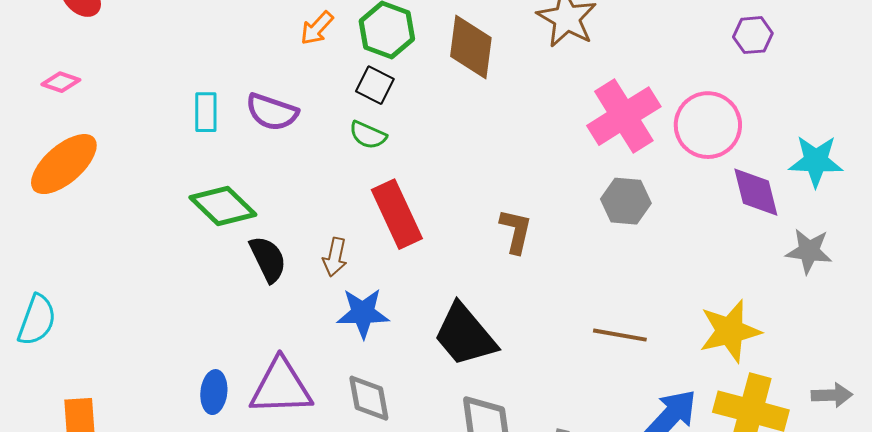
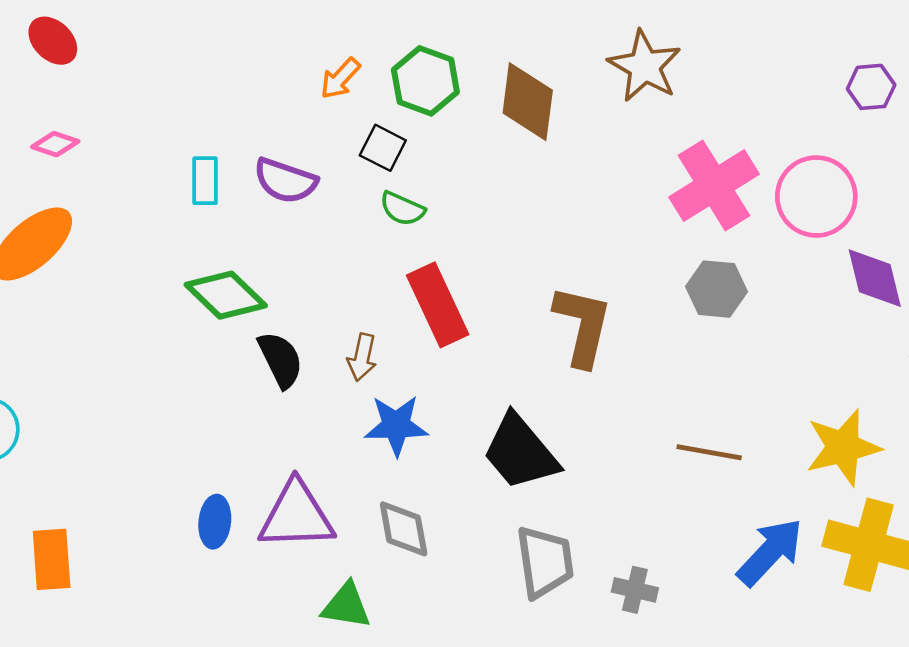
pink diamond: (61, 82) -> (55, 144), moved
black square: (375, 85) -> (383, 148), moved
brown L-shape: (516, 231) -> (583, 326), size x1.5

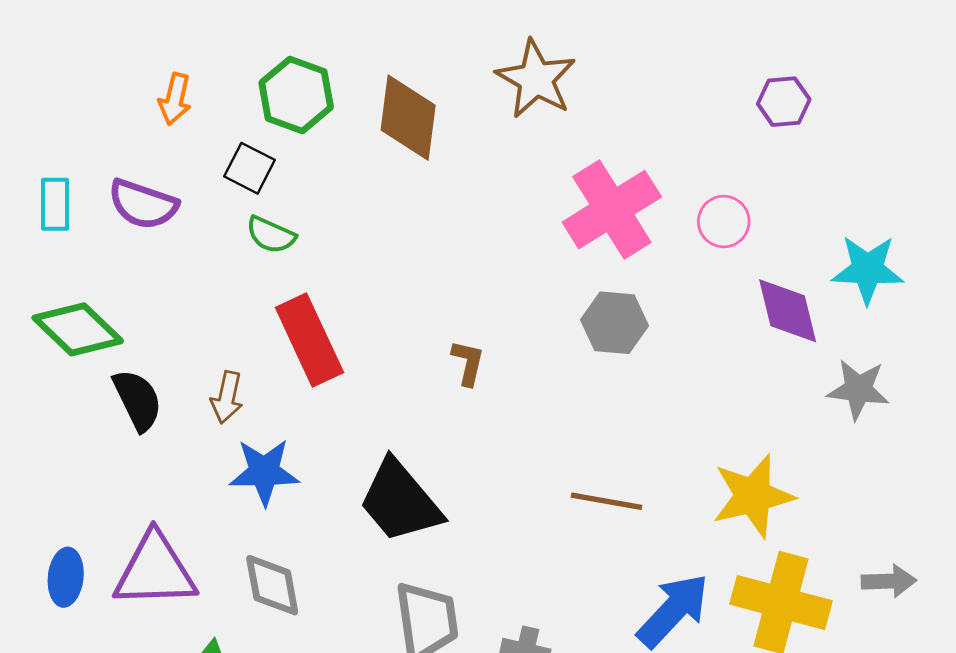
orange arrow: (340, 78) -> (175, 99), moved, turned -30
pink circle: (816, 197) -> (724, 222), size x0.6
brown L-shape: (583, 326) -> (468, 363), size x0.5

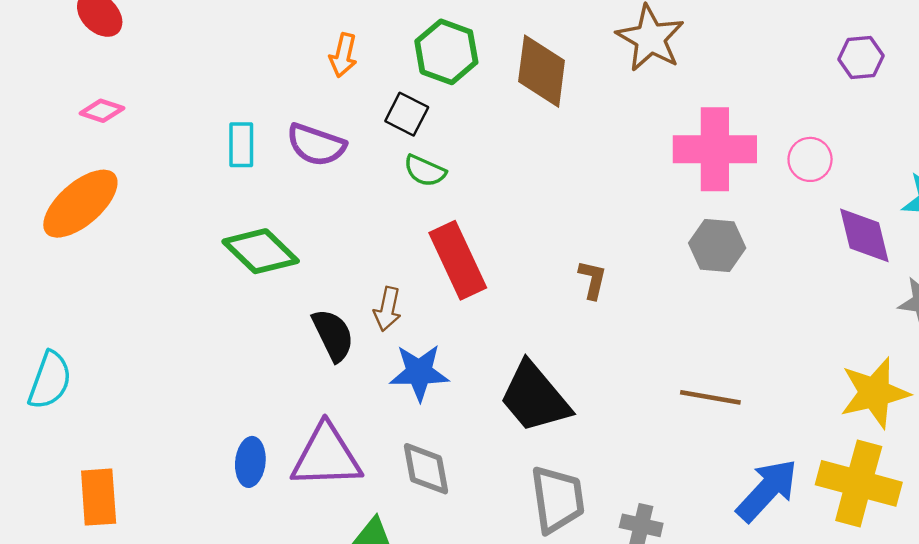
pink cross: (612, 210) -> (715, 149), turned 32
black semicircle: (138, 400) -> (333, 335), moved
yellow star: (753, 496) -> (875, 393), moved

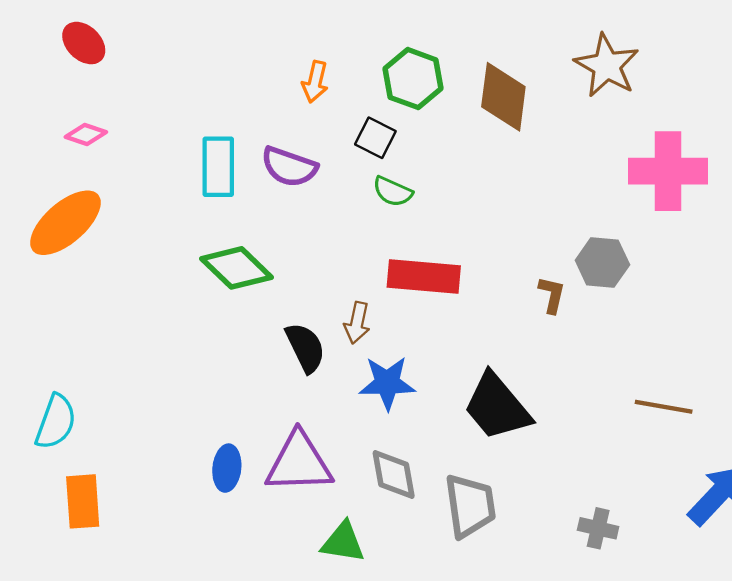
cyan rectangle: (241, 145) -> (218, 167), size x1.4
gray hexagon: (717, 246) -> (602, 263), moved
red rectangle: (458, 260) -> (424, 277), turned -60
cyan semicircle: (50, 380) -> (56, 422), moved
gray trapezoid: (557, 499) -> (470, 506), moved

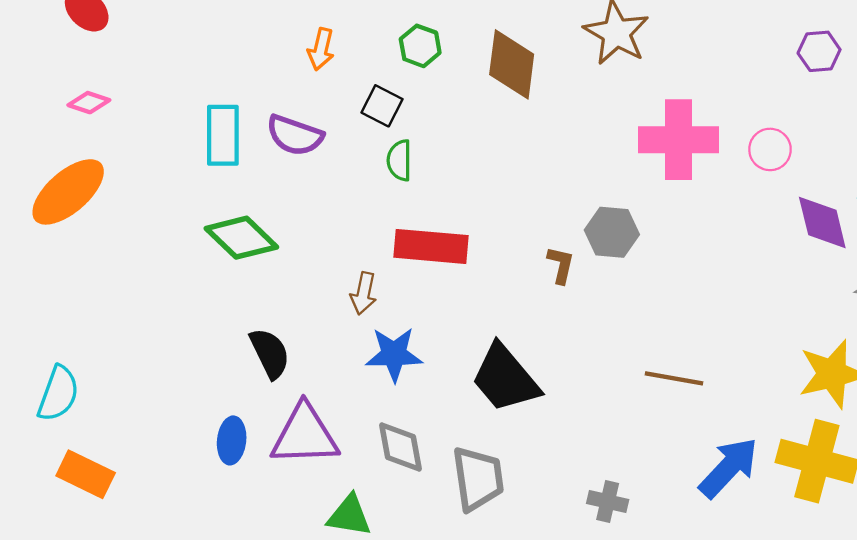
green hexagon: (413, 79) -> (420, 46), size x0.7
green semicircle: (393, 192) -> (399, 160), turned 66
black semicircle: (305, 348) -> (270, 353), moved
orange rectangle: (83, 501) -> (86, 474), turned -60

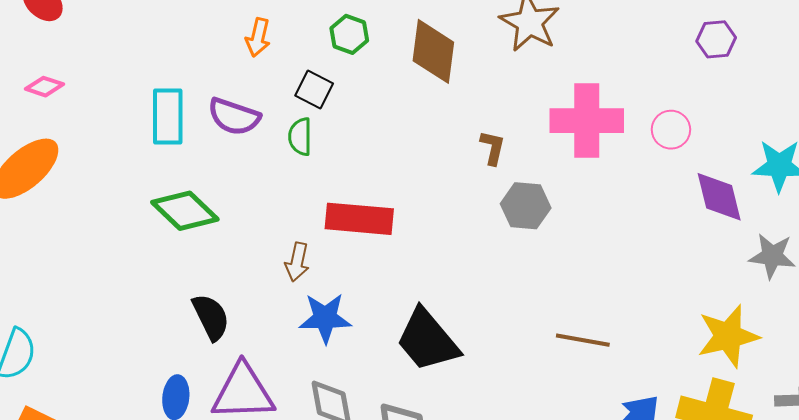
green semicircle: (399, 160) -> (300, 137), moved
brown L-shape: (561, 265) -> (493, 148), moved

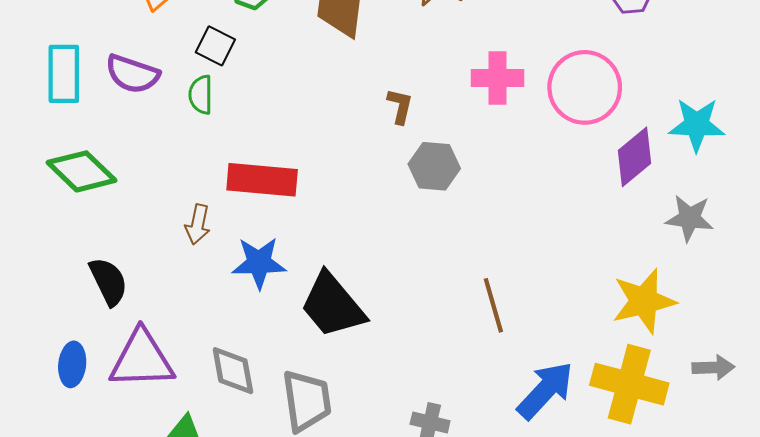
pink cross: (587, 121) -> (498, 78), size x0.7
pink circle: (671, 130) -> (585, 87), size x1.8
purple diamond: (719, 197) -> (634, 157), turned 64
blue star: (325, 318) -> (259, 263), moved
brown line: (583, 340) -> (493, 305), turned 64

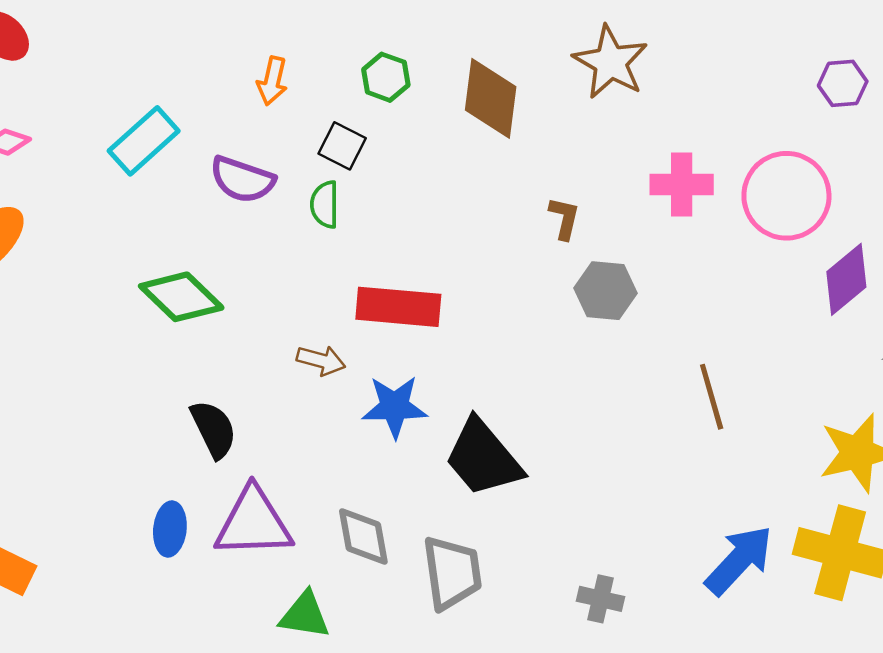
cyan rectangle: (64, 74) -> (144, 141), moved, turned 48
brown arrow: (198, 224) -> (321, 360), turned -87
brown line: (493, 305) -> (712, 397), moved

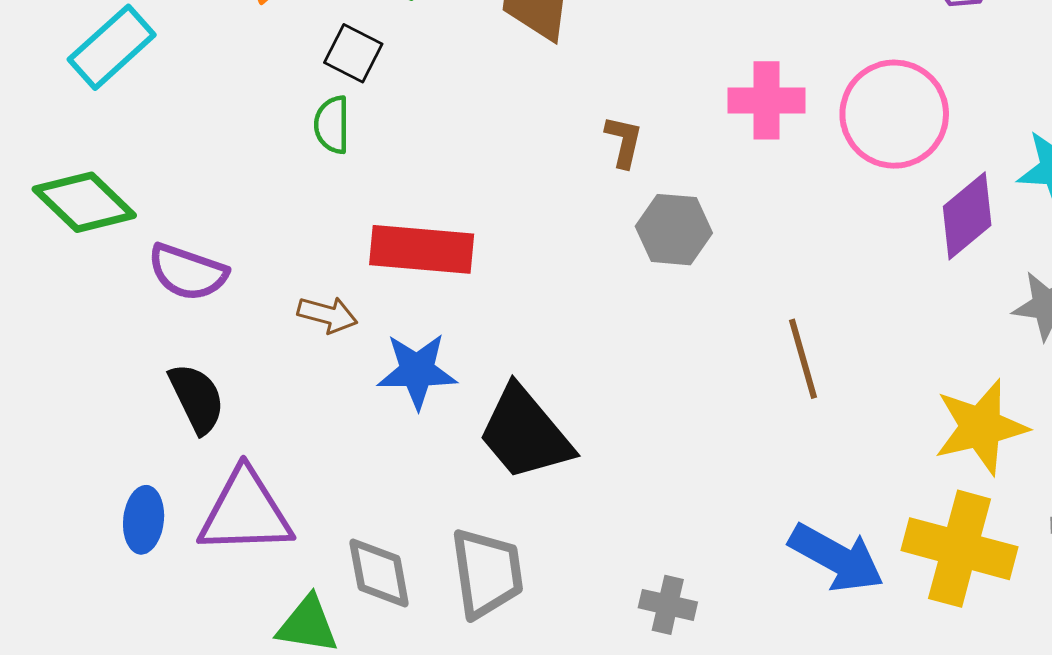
purple semicircle: (242, 180) -> (188, 272), moved
green diamond: (181, 297) -> (84, 202), moved
gray diamond: (363, 536) -> (379, 573), moved
blue arrow: (739, 560) -> (836, 558), turned 76

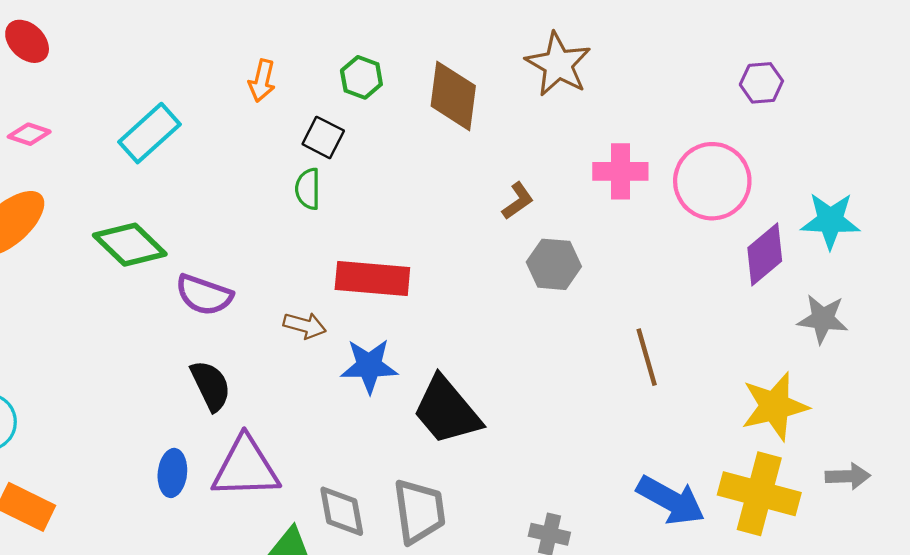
brown L-shape: (624, 141) -> (518, 201), turned 42

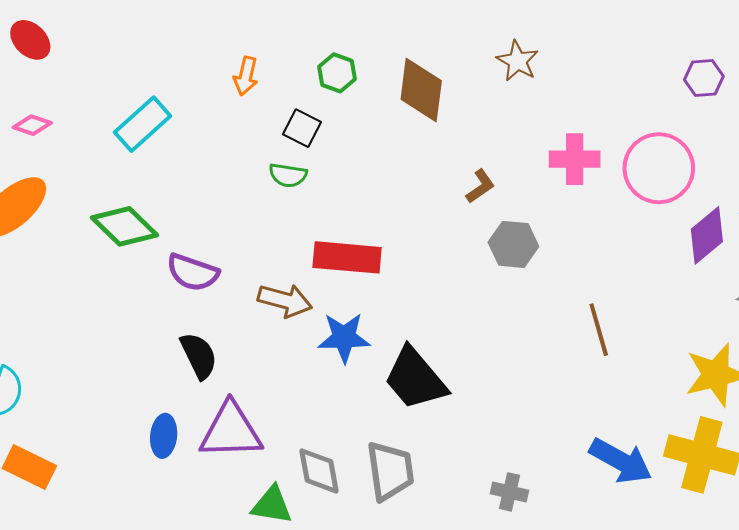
brown star: (558, 64) -> (517, 61), size x0.7
green semicircle: (308, 189) -> (288, 175), turned -81
brown arrow: (305, 325) -> (285, 301), size x1.4

